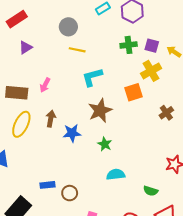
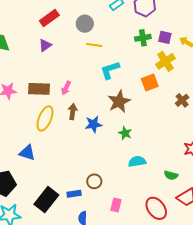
red rectangle: (17, 19) -> (49, 18), moved
pink arrow: (45, 85) -> (66, 88), moved
blue rectangle: (47, 185) -> (74, 194), moved

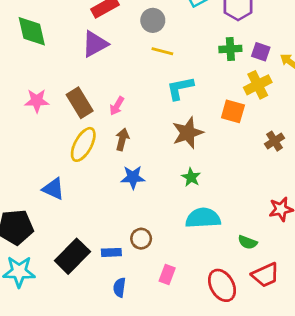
purple triangle: (45, 45) -> (95, 44), size x1.5
orange square: (150, 82) -> (233, 111), turned 30
brown rectangle: (39, 89) -> (80, 103), turned 50
blue star: (93, 124) -> (133, 177), moved
cyan semicircle: (137, 161) -> (203, 218), size x1.4

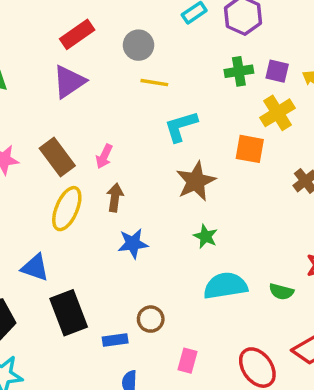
green semicircle: (248, 242) -> (281, 292), moved
black rectangle: (72, 256) -> (69, 313), moved, turned -60

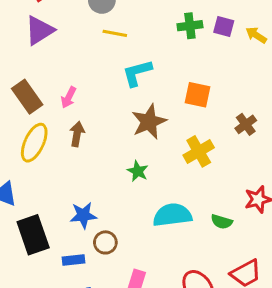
yellow cross: (277, 113) -> (199, 151), moved
green star: (206, 236) -> (138, 171), moved
blue star: (133, 244) -> (83, 215), moved

